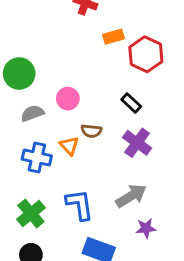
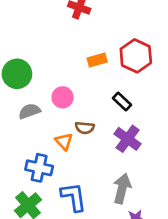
orange rectangle: (113, 37) -> (97, 60), moved
blue cross: (37, 158) -> (39, 168), moved
gray arrow: (131, 196) -> (122, 189), turned -44

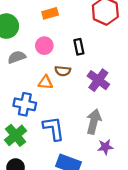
orange rectangle: (97, 60) -> (50, 13), moved
black rectangle: (122, 101) -> (79, 47), moved, turned 35
orange triangle: (64, 142) -> (45, 82), turned -42

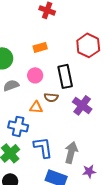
black rectangle: (79, 47) -> (65, 76), size x1.6
gray arrow: (94, 122) -> (71, 152), moved
purple star: (105, 147) -> (89, 171), moved

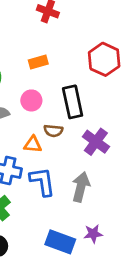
blue L-shape: (43, 147) -> (42, 181), moved
gray arrow: (71, 152) -> (81, 187), moved
purple star: (89, 171) -> (93, 234), moved

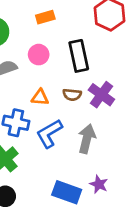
brown semicircle: (53, 131) -> (72, 95), moved
blue L-shape: (42, 181) -> (49, 133), turned -112
purple star: (93, 234) -> (99, 184), turned 30

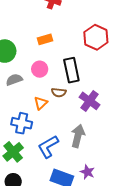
brown semicircle: (72, 95) -> (59, 92), moved
orange triangle: (40, 97) -> (41, 103), turned -48
blue L-shape: (49, 133) -> (48, 147), moved

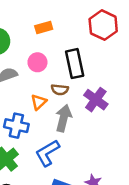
gray arrow: (78, 136) -> (64, 118), moved

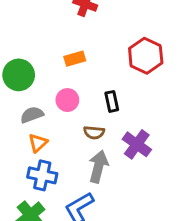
black rectangle: (75, 64) -> (112, 101), size x0.6
orange triangle: (39, 102) -> (38, 143), moved

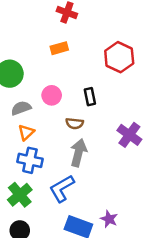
orange rectangle: (75, 59) -> (59, 48), moved
purple cross: (137, 144) -> (129, 135), moved

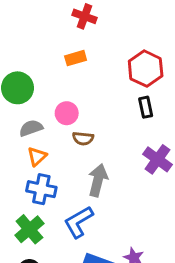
black rectangle: (90, 97) -> (146, 107), moved
brown semicircle: (75, 123) -> (83, 138), moved

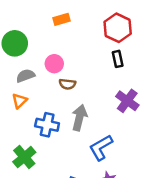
orange triangle: (37, 156) -> (20, 101), moved
blue cross: (41, 189) -> (47, 125), moved
blue L-shape: (79, 222) -> (101, 147), moved

